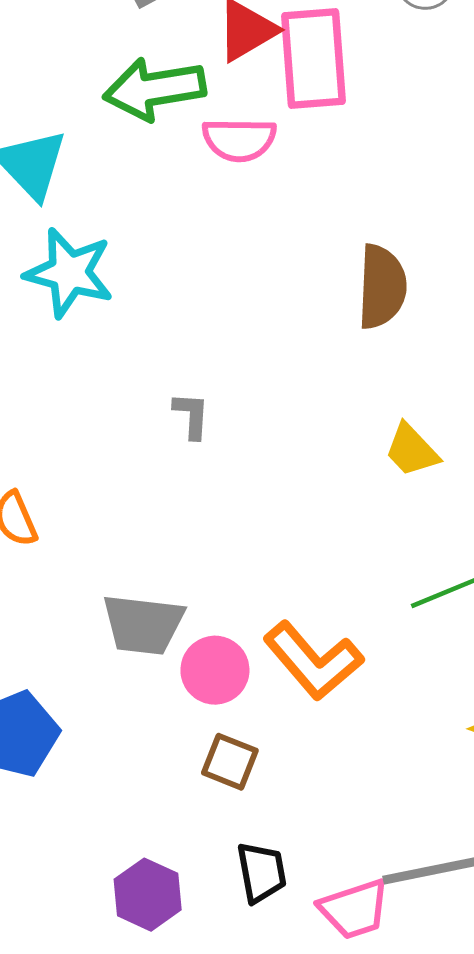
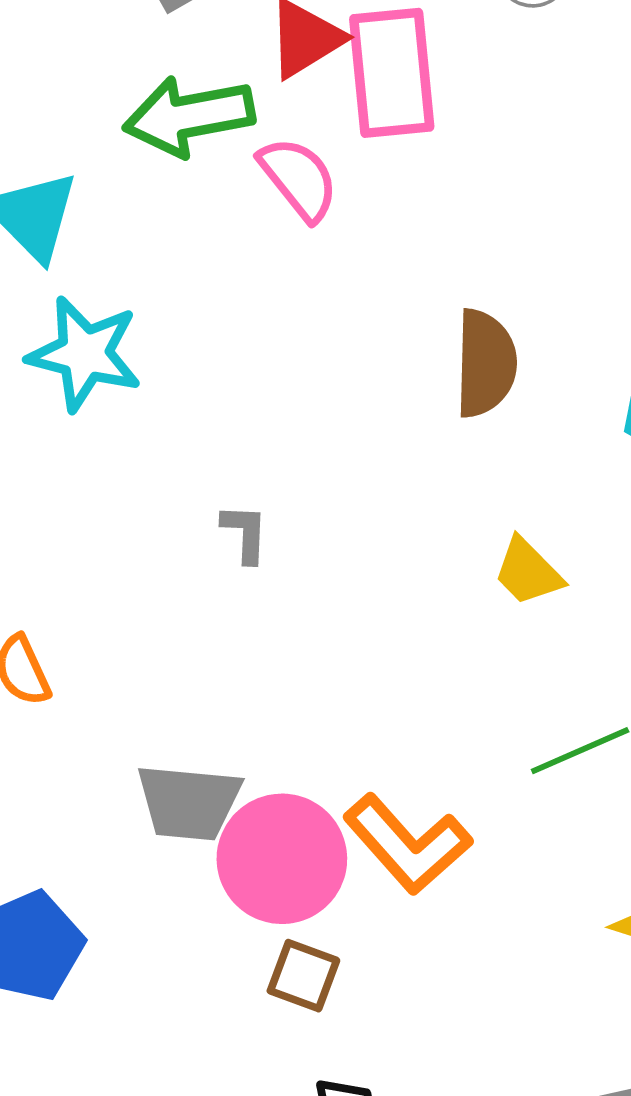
pink semicircle: (239, 140) -> (299, 179), turned -128
pink circle: (215, 670) -> (282, 859), size x1.5

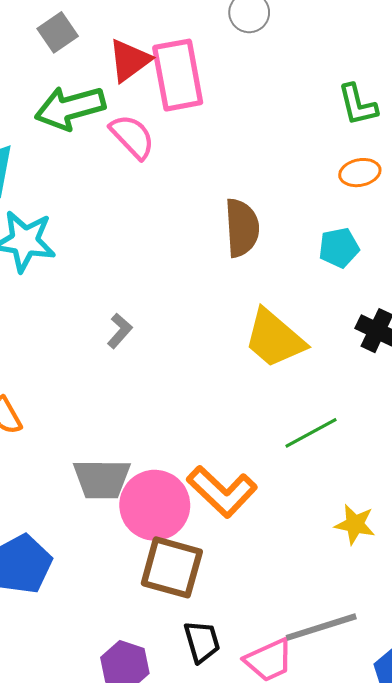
gray L-shape: (245, 533) -> (120, 331), turned 44
yellow trapezoid: (528, 572) -> (275, 339), size x1.6
brown square: (303, 976) -> (172, 567), size x1.6

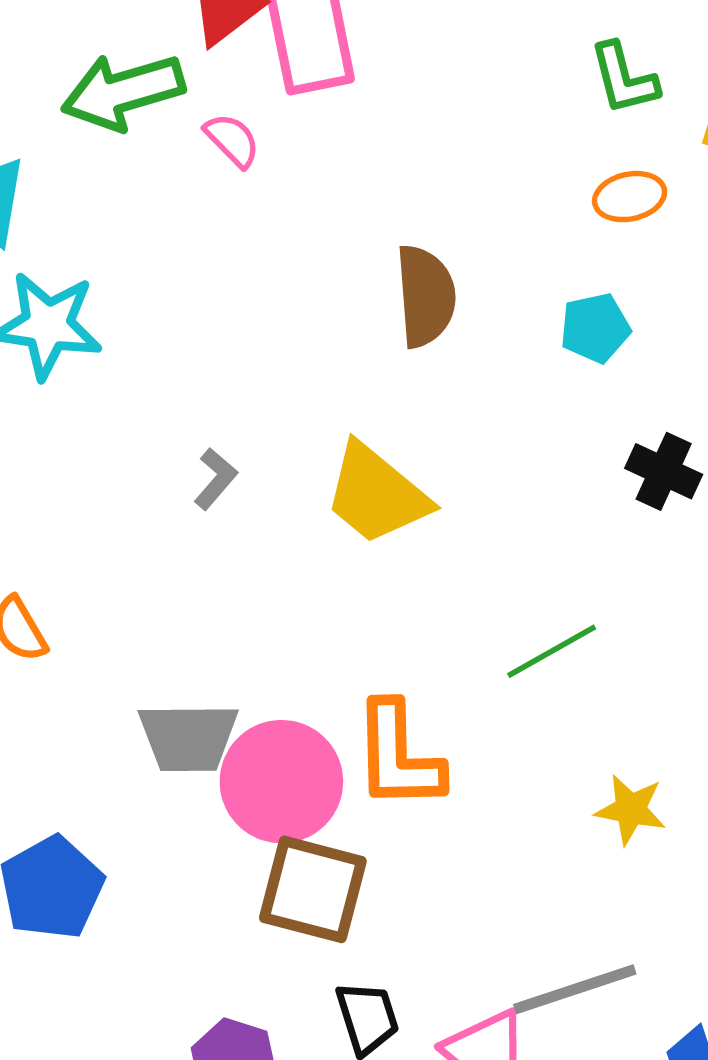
pink semicircle: (132, 137) -> (232, 140), size x0.7
yellow trapezoid: (275, 339) -> (376, 494), moved
orange L-shape: (222, 491) -> (398, 756), turned 46

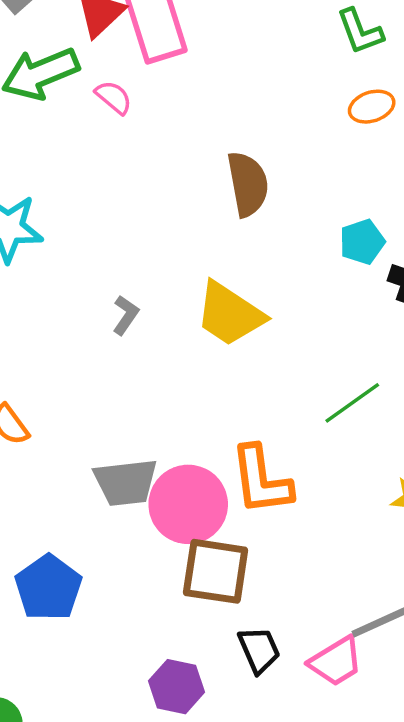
cyan pentagon: (595, 328) -> (362, 242), moved

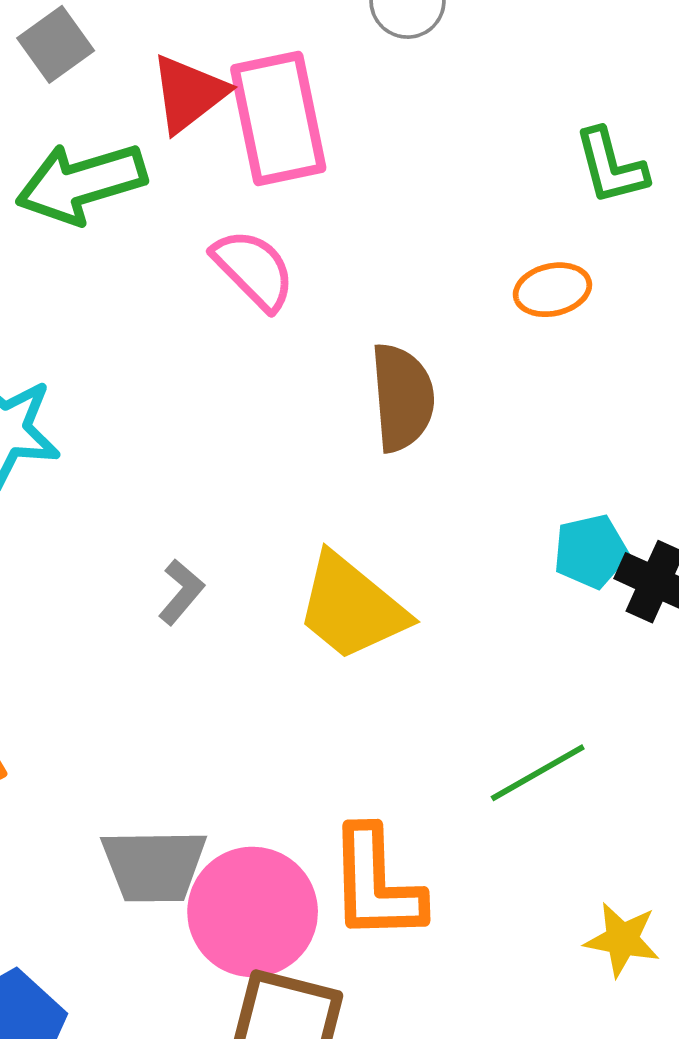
pink semicircle: (114, 97) -> (254, 269), moved, size x1.4
orange ellipse: (372, 107) -> (552, 290), moved
cyan pentagon: (362, 242) -> (591, 551), moved

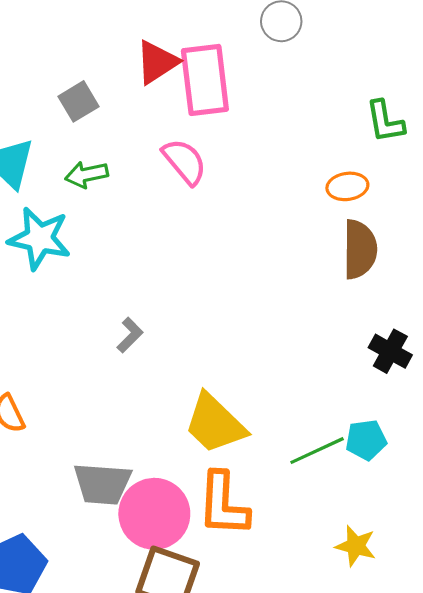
gray square: (56, 44) -> (79, 101), moved
green arrow: (81, 183) -> (87, 174), moved, size x0.6
brown semicircle: (402, 398) -> (360, 249), moved
cyan pentagon: (591, 551) -> (366, 440), moved
yellow trapezoid: (352, 607) -> (215, 424), moved

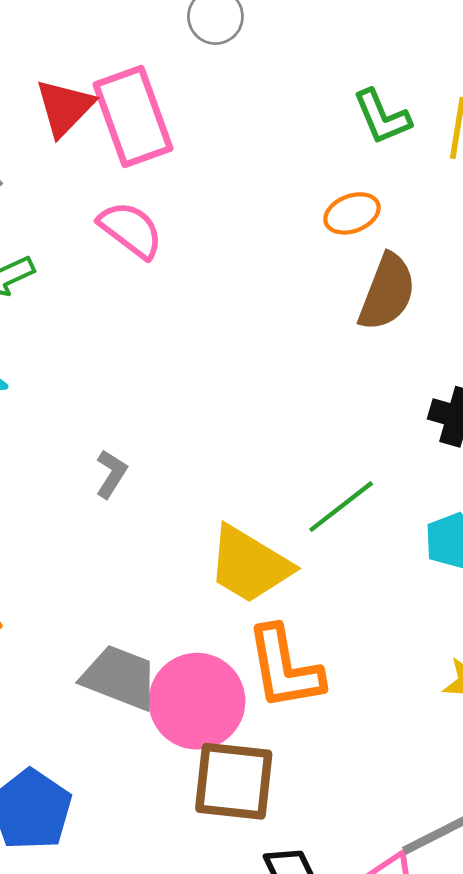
brown semicircle: (360, 249) -> (387, 292), turned 34
green line: (317, 451) -> (341, 507), moved
gray trapezoid: (102, 484) -> (120, 677), turned -150

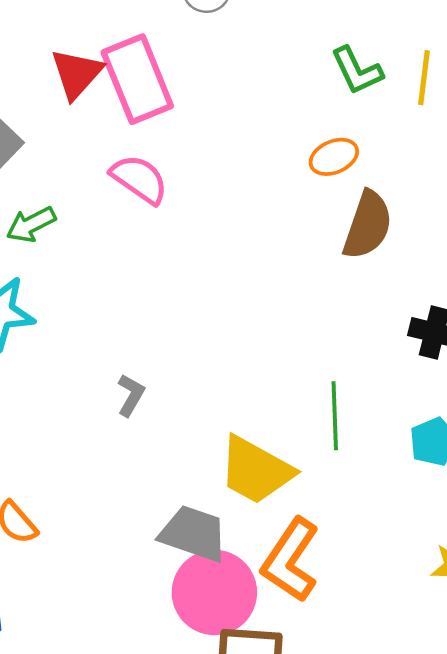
green line: (341, 507) -> (335, 416), turned -52
orange L-shape: (285, 668) -> (290, 560), turned 46
gray trapezoid: (120, 677) -> (194, 534), moved

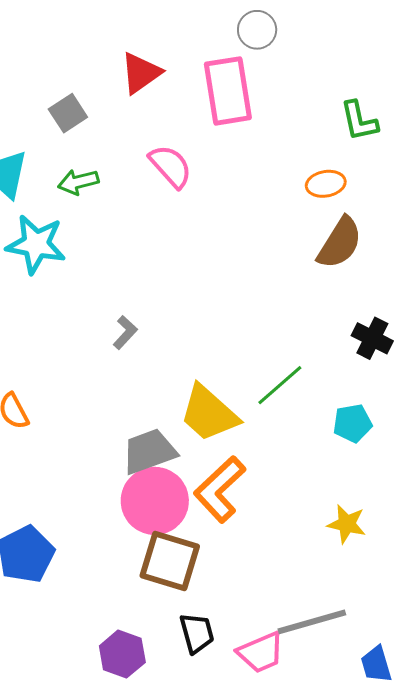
pink rectangle: (137, 79) -> (228, 91), moved
green line: (335, 416) -> (280, 385), turned 38
gray trapezoid: (194, 534) -> (149, 451), turned -52

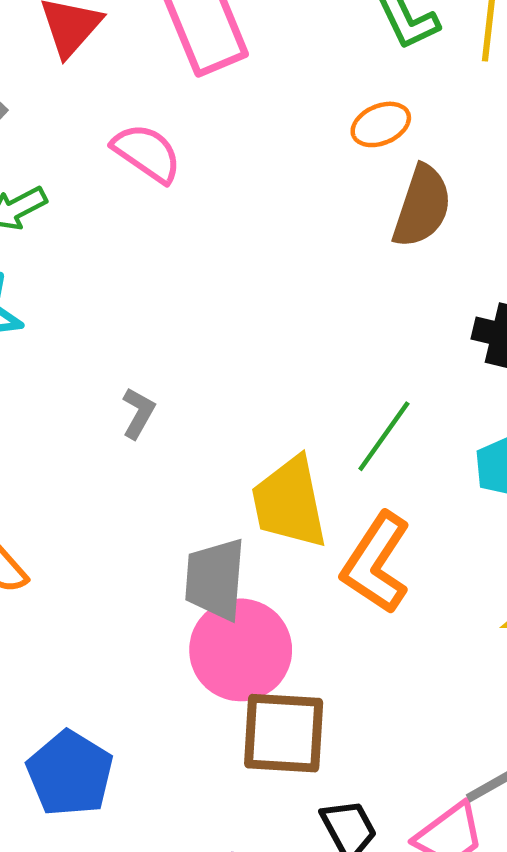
yellow trapezoid: (209, 413) -> (289, 503), turned 50
gray trapezoid: (149, 451) -> (215, 579), turned -52
orange L-shape: (220, 489) -> (376, 563), moved

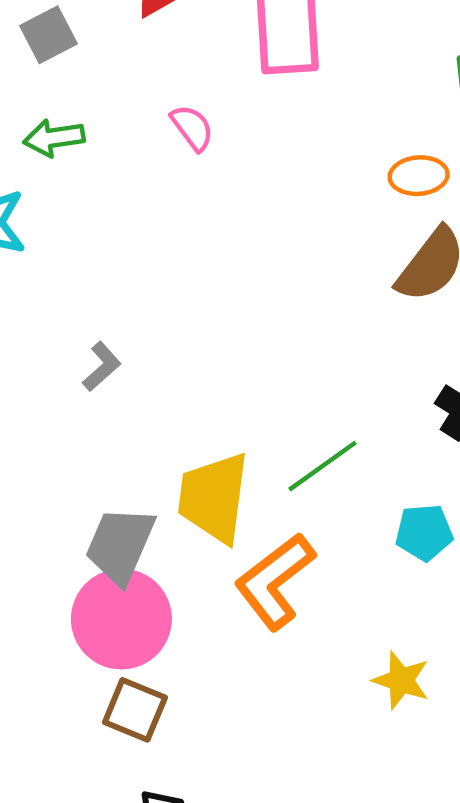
pink semicircle: (147, 153) -> (192, 128), size x0.7
brown square: (284, 733) -> (135, 710), size x0.7

